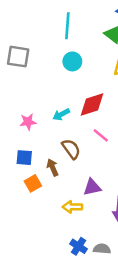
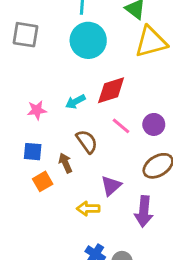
cyan circle: (72, 61) -> (88, 40), size x1.6
purple triangle: (92, 187) -> (111, 186), turned -30

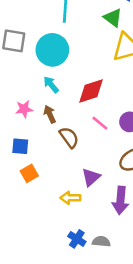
cyan circle: (88, 40) -> (52, 50), moved
cyan arrow: (75, 102) -> (51, 85), moved, turned 78
brown arrow: (65, 163) -> (50, 114), moved

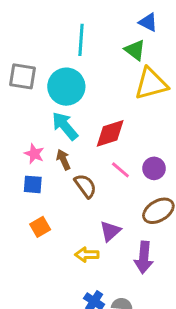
cyan arrow: (51, 85) -> (65, 126), size x1.5
pink star: (24, 109) -> (34, 154), turned 30
blue square: (20, 146) -> (33, 184), moved

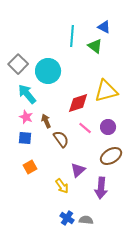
cyan line: (81, 40) -> (72, 36), moved
gray square: (23, 76) -> (18, 64), turned 36
yellow triangle: (151, 84) -> (106, 91), moved
cyan arrow: (65, 126) -> (27, 94), moved
yellow arrow: (87, 255) -> (62, 186), turned -126

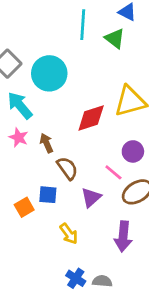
pink line: (85, 128) -> (113, 172), moved
blue square: (25, 138) -> (48, 195), moved
purple triangle: (78, 170) -> (91, 197), moved

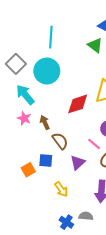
cyan line: (83, 25) -> (51, 37), moved
gray semicircle: (102, 281) -> (86, 216), moved

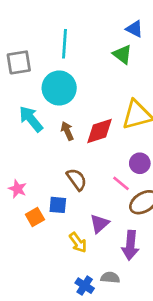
gray square: (16, 64) -> (19, 62), moved, turned 36
pink star: (24, 118) -> (17, 189), moved
brown arrow: (45, 122) -> (67, 131), moved
purple triangle: (78, 163) -> (99, 224), moved

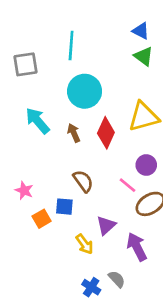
green triangle: (122, 54) -> (144, 56), moved
cyan circle: (59, 88) -> (85, 91), moved
red diamond: (99, 131) -> (106, 133), turned -48
purple arrow: (130, 245) -> (137, 247), turned 148
gray semicircle: (110, 277) -> (117, 279), turned 42

